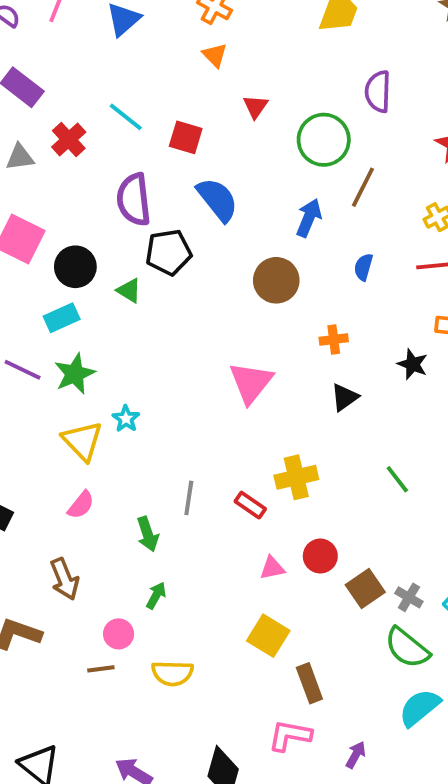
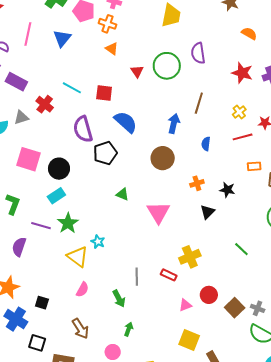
green circle: (324, 140) -> (167, 66), moved
green triangle: (129, 291) -> (122, 194), moved
black star: (413, 364) -> (227, 190), moved

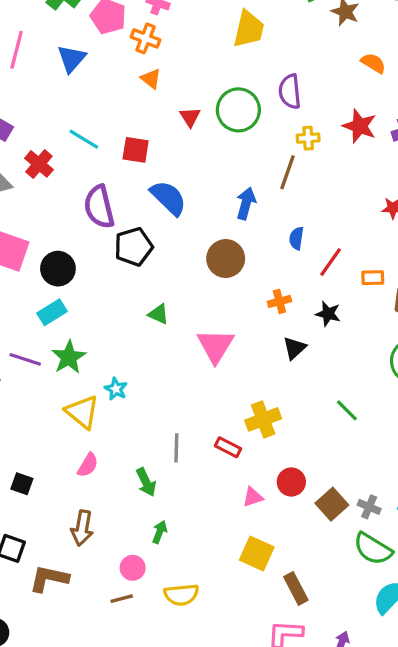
yellow cross: (239, 112) -> (308, 138), moved, turned 32
red line: (243, 137) -> (331, 262), moved, turned -42
brown arrow: (80, 329) -> (82, 528), turned 40

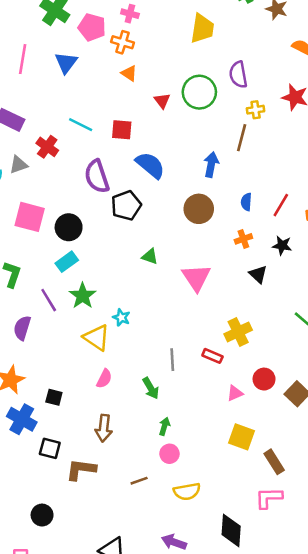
blue semicircle: (296, 238) -> (246, 202), moved
black triangle: (295, 348) -> (258, 274), turned -30
purple line: (25, 359) -> (49, 300), turned 45
pink circle: (133, 568) -> (169, 454), moved
yellow semicircle: (181, 595) -> (187, 491), moved

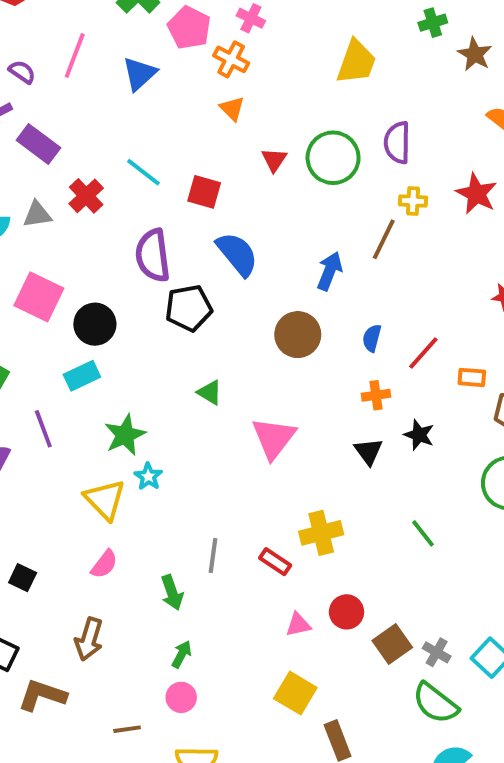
orange cross: (243, 239) -> (376, 395), moved
black star: (282, 245) -> (419, 435), moved
green star: (83, 296) -> (125, 435), moved

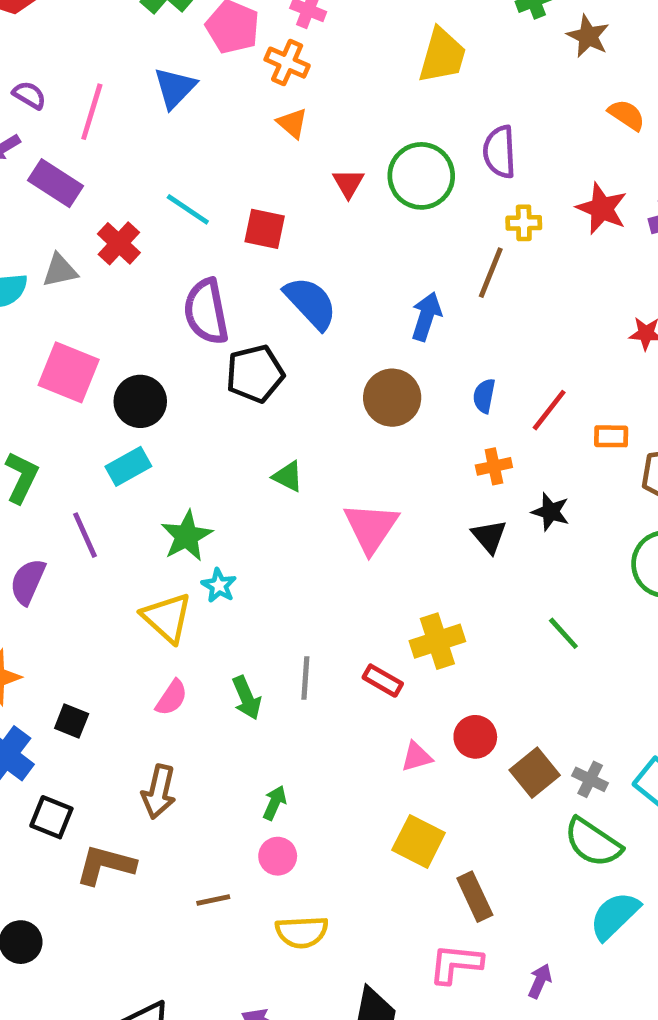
pink line: (75, 56) -> (92, 112), moved
green arrow: (172, 593) -> (247, 698), moved

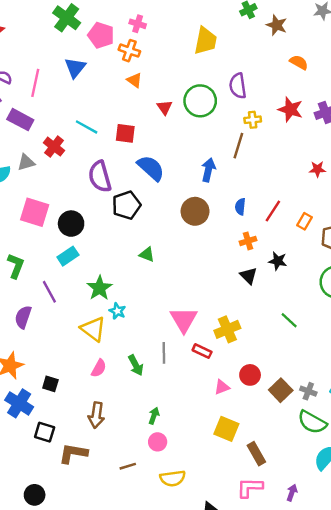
orange rectangle: (611, 436) -> (304, 221), turned -56
pink triangle: (371, 528) -> (184, 320), moved

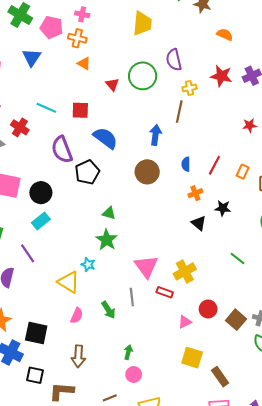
green star: (99, 288) -> (107, 240), moved
black square: (50, 384) -> (36, 333), size x1.6

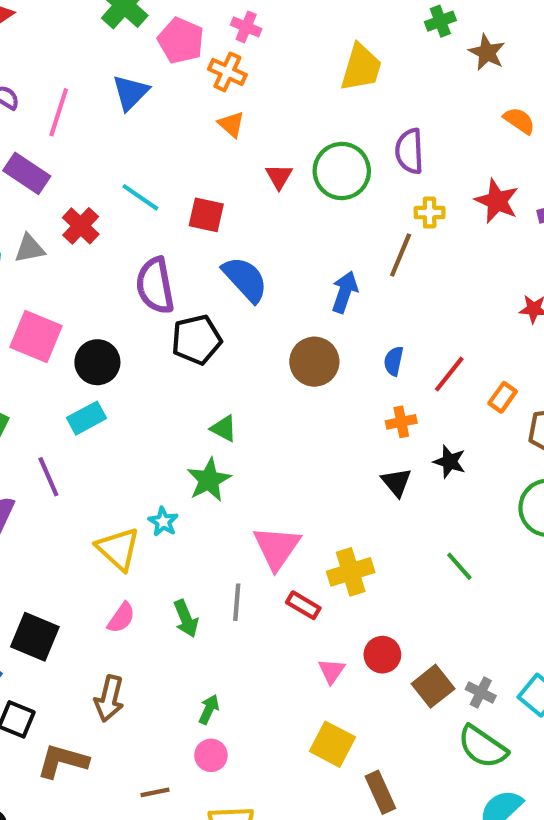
pink triangle: (185, 322) -> (332, 671), turned -40

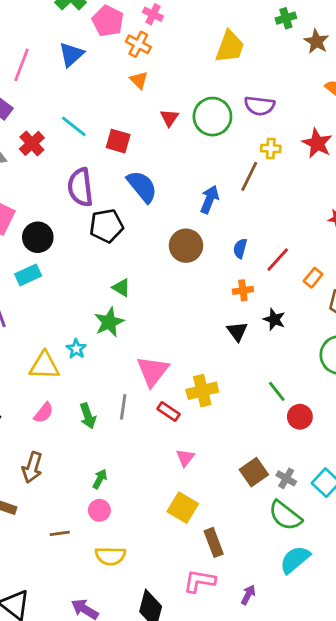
purple semicircle: (409, 151) -> (259, 106), turned -84
yellow triangle: (118, 549) -> (44, 366), turned -44
red circle: (382, 655) -> (300, 417), moved

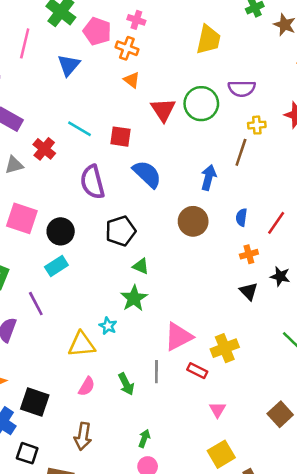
pink line: (21, 65) -> (25, 43), moved
red triangle: (169, 118) -> (163, 110), size x1.5
black pentagon: (106, 226) -> (121, 231), moved
pink triangle: (153, 371) -> (178, 337), turned 32
yellow square: (183, 508) -> (221, 454), turned 36

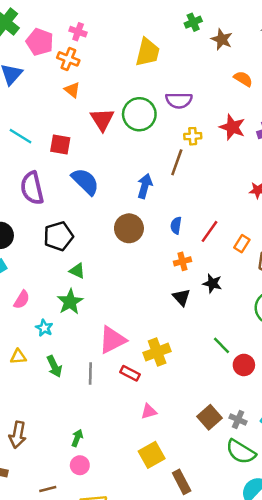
yellow triangle: (82, 344) -> (18, 357), moved, size x0.6
green arrow: (126, 384) -> (54, 366), moved
pink semicircle: (87, 386) -> (22, 300), moved
pink triangle: (218, 410) -> (149, 411), turned 42

